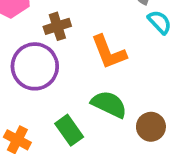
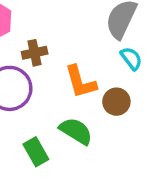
brown circle: (151, 127) -> (116, 102), moved

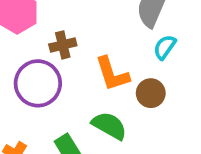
cyan semicircle: (131, 58) -> (165, 47), turned -105

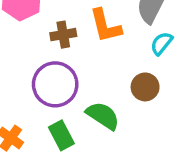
orange L-shape: (112, 74) -> (105, 26), moved
purple circle: (38, 83) -> (55, 84), moved

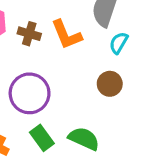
brown cross: (63, 35) -> (29, 34), moved, turned 35
green semicircle: (103, 116) -> (84, 139), moved

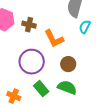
orange L-shape: (66, 35) -> (54, 39), moved
brown circle: (110, 84) -> (68, 64), moved

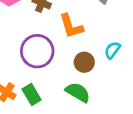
cyan semicircle: (85, 27) -> (112, 50), moved
green rectangle: (41, 89) -> (32, 94), moved

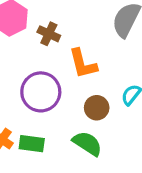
green rectangle: (32, 94) -> (32, 144), turned -54

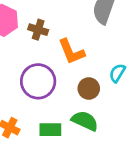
green rectangle: (32, 144) -> (50, 130), moved

